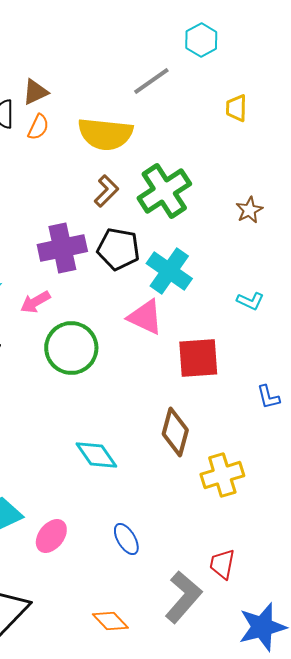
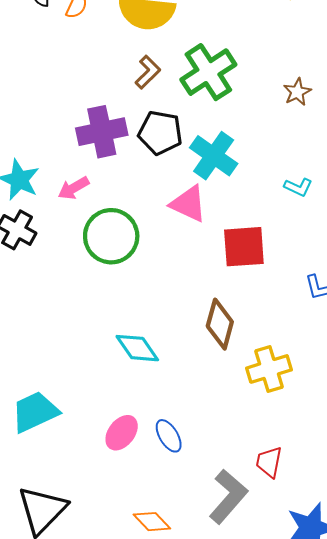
pink ellipse: (51, 536) -> (122, 433), moved

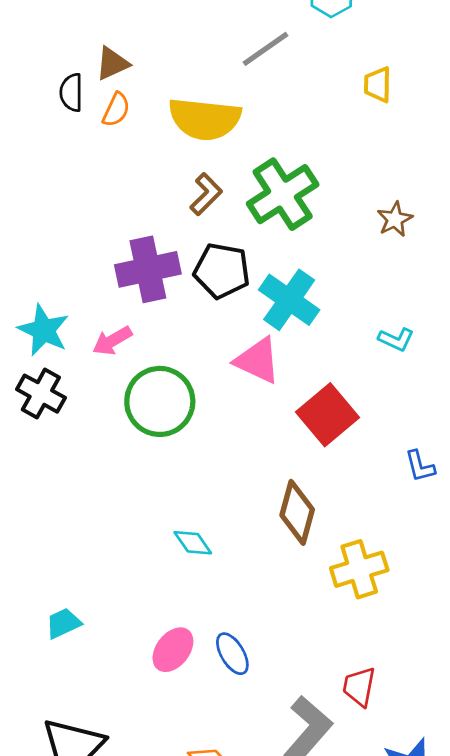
red square: (244, 247) -> (327, 415), turned -36
cyan diamond: (137, 348) -> (193, 543), size x0.7
cyan trapezoid: (35, 412) -> (63, 623), size x0.6

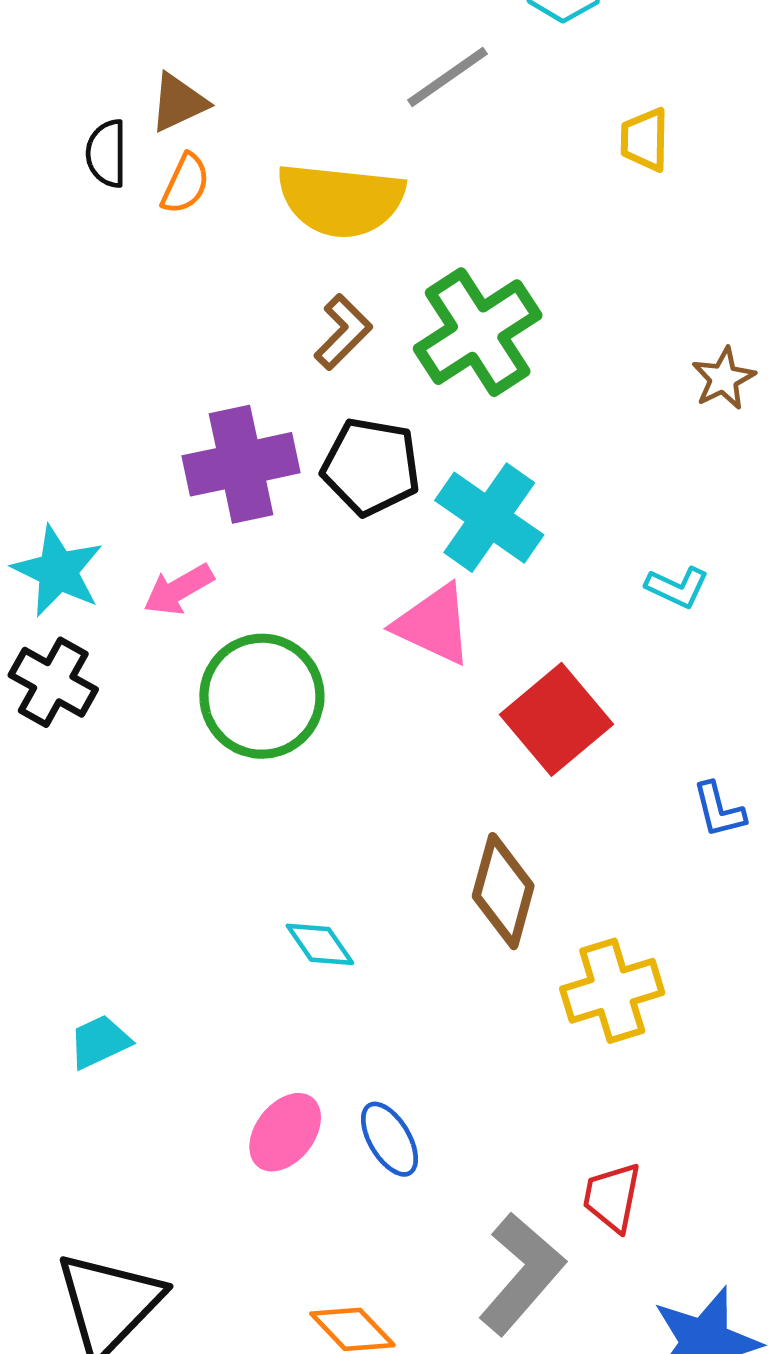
brown star: (395, 219) -> (723, 378), moved
cyan trapezoid: (63, 623) -> (100, 1042), moved

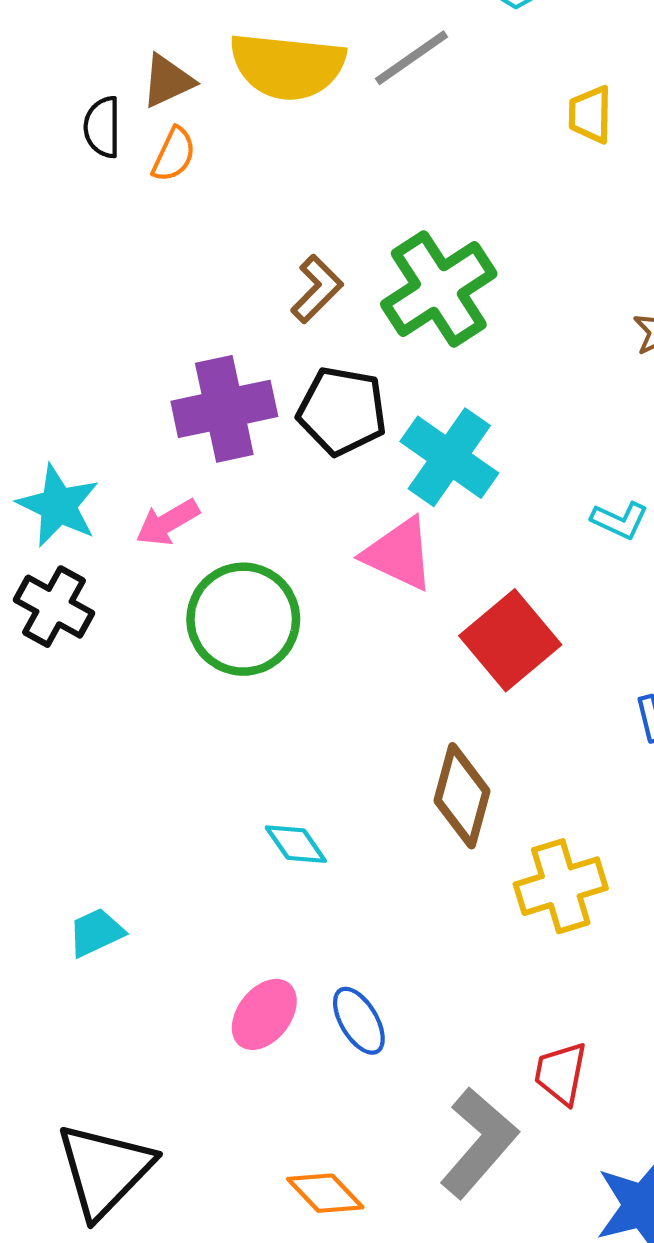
yellow semicircle: (341, 200) -> (287, 66), moved

